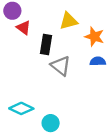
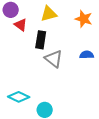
yellow triangle: (69, 21) -> (49, 14), moved
orange star: (94, 37) -> (84, 19), moved

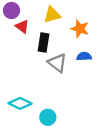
orange star: (84, 19) -> (80, 29), moved
blue semicircle: (87, 55) -> (84, 56), moved

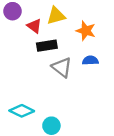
red triangle: (22, 27) -> (34, 26), moved
black rectangle: (44, 43) -> (47, 46), turned 72

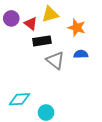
purple circle: (13, 11) -> (11, 18), moved
cyan diamond: (22, 111) -> (19, 99), turned -30

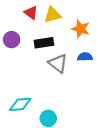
purple circle: (11, 18) -> (12, 40), moved
red triangle: (31, 24) -> (31, 13), moved

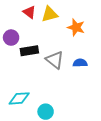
black rectangle: (44, 43) -> (29, 51), moved
blue semicircle: (85, 57) -> (80, 63), moved

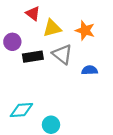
yellow triangle: (50, 14) -> (52, 28), moved
gray triangle: (55, 60) -> (62, 54), moved

